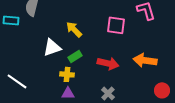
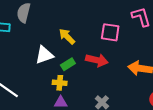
red arrow: (108, 63) -> (97, 60), moved

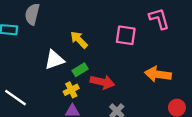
red arrow: (97, 60) -> (102, 82), moved
yellow cross: (60, 83) -> (71, 90), turned -32

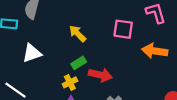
white triangle: (54, 60) -> (32, 53), moved
orange arrow: (158, 74) -> (155, 51), moved

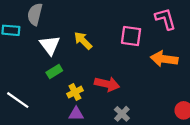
white triangle: (32, 53) -> (50, 45), moved, turned -48
green rectangle: (79, 63) -> (54, 71), moved

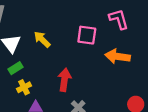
red arrow: (107, 84) -> (64, 80), turned -95
yellow cross: (75, 92) -> (24, 87), moved

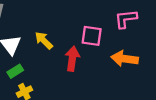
pink L-shape: (119, 19) -> (126, 19), turned -80
red arrow: (64, 80) -> (72, 59), moved

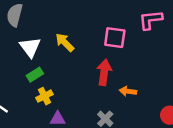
red arrow: (72, 59) -> (104, 72), moved
orange arrow: (125, 59) -> (128, 91), moved, size x0.6

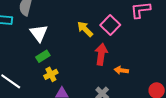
pink square: (115, 38) -> (110, 25), turned 36
yellow arrow: (65, 42) -> (85, 29), moved

